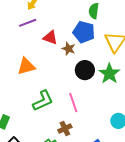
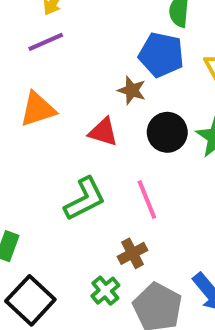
red triangle: (50, 38) -> (103, 132), moved
orange triangle: (26, 66) -> (38, 109), moved

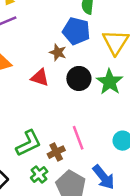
green L-shape: (85, 199) -> (29, 143), moved
pink line: (147, 199) -> (78, 138), moved

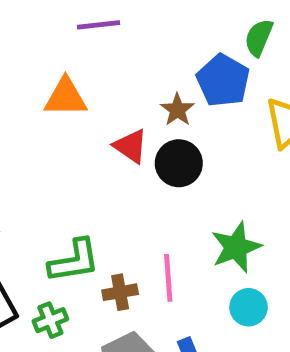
black circle: (79, 78) -> (179, 163), moved
green star: (110, 82) -> (236, 247), moved
green cross: (39, 175) -> (50, 320), moved

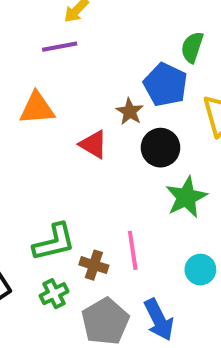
black circle: (179, 163) -> (161, 148), moved
green star: (236, 247) -> (186, 197), moved
brown cross: (120, 292) -> (94, 265), turned 32
green cross: (50, 320) -> (54, 294), moved

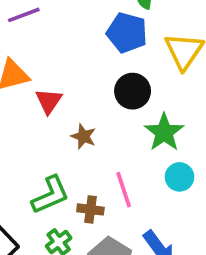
brown star: (130, 112) -> (83, 136), moved
red triangle: (93, 144) -> (49, 101), moved, turned 44
cyan circle: (200, 270) -> (180, 177), moved

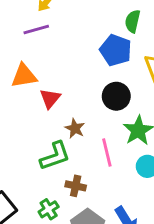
pink line: (124, 190) -> (107, 152), moved
green L-shape: (50, 195) -> (55, 156), moved

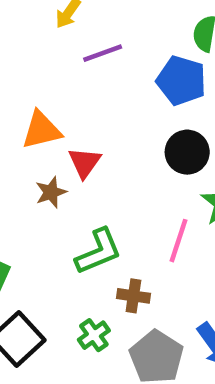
purple line: (36, 30) -> (103, 53), moved
brown star: (75, 128) -> (51, 192), moved, turned 30
pink line: (107, 152) -> (179, 241), turned 36

